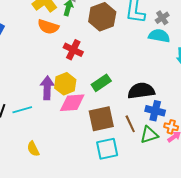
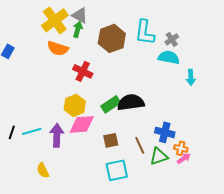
purple arrow: (47, 88) -> (57, 135), moved
black semicircle: (141, 91) -> (131, 102), moved
brown square: (101, 119) -> (111, 140), size x0.6

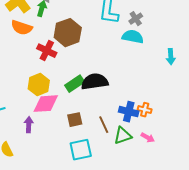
brown hexagon: (112, 38) -> (68, 33), moved
cyan arrow: (191, 77) -> (171, 57), moved
purple arrow: (57, 135) -> (29, 125), moved, size x0.7
orange cross: (181, 148) -> (145, 110), moved
pink arrow: (184, 158) -> (148, 138), turned 64

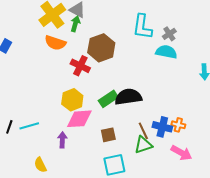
brown line: (104, 125) -> (143, 131), moved
green triangle: (123, 136) -> (143, 145), moved
pink arrow: (148, 138) -> (181, 153), size x1.5

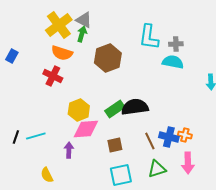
gray cross: (169, 34) -> (176, 44), turned 32
red cross: (80, 66) -> (53, 76), moved
green triangle: (143, 145) -> (157, 169), moved
pink arrow: (181, 153) -> (188, 163), turned 60

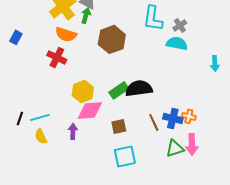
gray cross: (176, 44) -> (180, 25), turned -32
green triangle: (157, 169) -> (175, 148), moved
yellow semicircle: (47, 175) -> (41, 136), moved

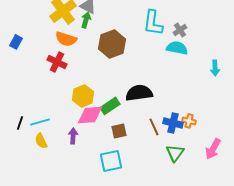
green rectangle: (119, 90) -> (110, 106), moved
pink arrow: (192, 144) -> (213, 149), moved, turned 30
green triangle: (175, 148) -> (175, 153), turned -36
cyan square: (125, 156) -> (111, 161), moved

